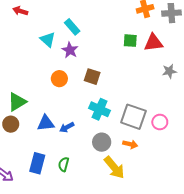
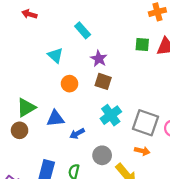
cyan triangle: (48, 40) -> (55, 55), moved
purple star: (70, 50) -> (99, 59), moved
cyan cross: (100, 109) -> (111, 115), turned 30
blue triangle: (46, 123) -> (55, 118), moved
gray circle: (102, 142) -> (102, 155), moved

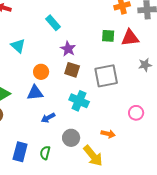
cyan triangle: (55, 55) -> (18, 46), moved
cyan cross: (111, 115) -> (79, 101), turned -30
blue triangle: (55, 118) -> (35, 93), moved
gray square: (146, 123) -> (106, 76), moved, turned -30

